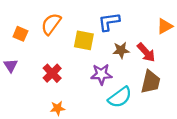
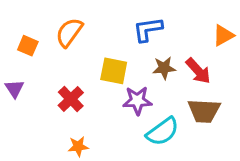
yellow square: (84, 40) -> (114, 71), moved
brown trapezoid: (151, 82) -> (204, 111), turned 80

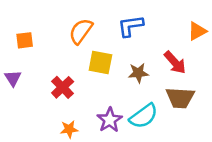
orange semicircle: (69, 32) -> (81, 31), moved
orange square: (28, 46) -> (25, 40), turned -30
brown star: (164, 68) -> (138, 73), moved
purple star: (137, 100) -> (110, 120), moved, turned -30

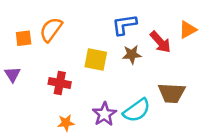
orange semicircle: (81, 31) -> (51, 30), moved
red arrow: (175, 63) -> (160, 42), moved
brown star: (138, 73) -> (132, 54), moved
red cross: (63, 87) -> (60, 83), turned -35

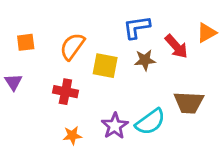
orange semicircle: (51, 30) -> (72, 46), moved

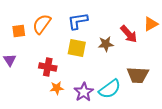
blue L-shape: (137, 27) -> (78, 21), moved
orange semicircle: (72, 46) -> (42, 24), moved
orange star: (72, 135) -> (57, 88), moved

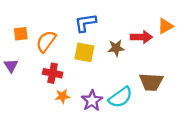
orange semicircle: (42, 24) -> (46, 41), moved
red arrow: (129, 34) -> (141, 37), turned -48

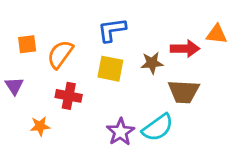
orange triangle: (165, 26) -> (217, 34), turned 35
brown trapezoid: (151, 82) -> (184, 92), moved
orange star: (62, 96) -> (40, 126), moved

